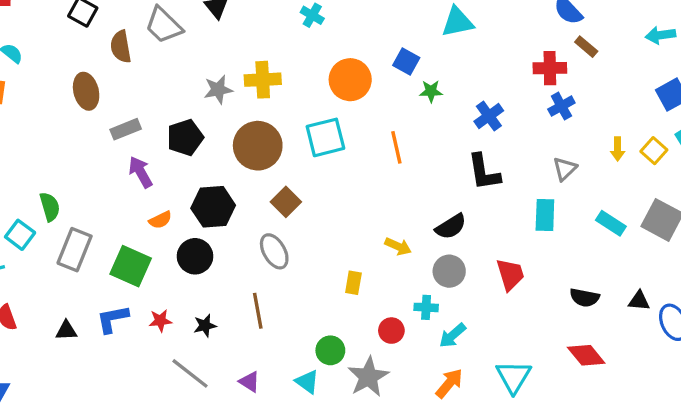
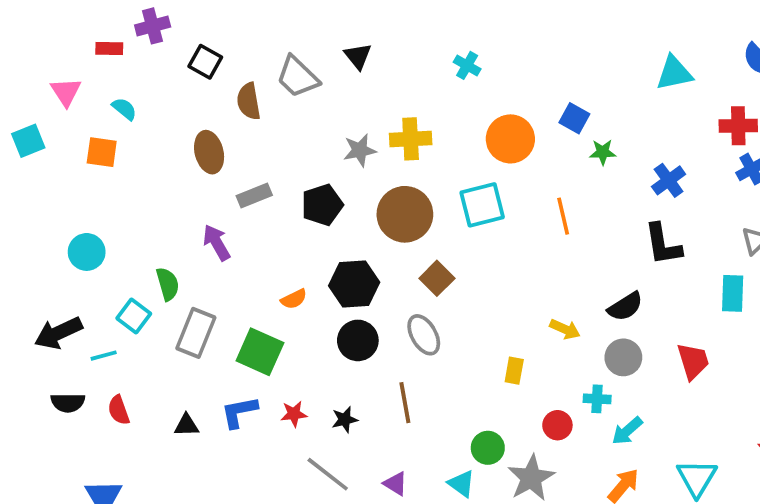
cyan triangle: (457, 22) -> (674, 73), moved
purple arrow: (141, 172) -> (217, 243), moved
black circle: (195, 256) -> (358, 340), moved

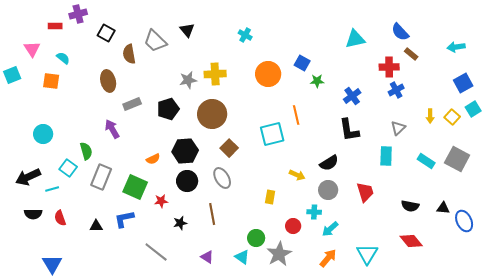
cyan square: (482, 205) -> (272, 134), moved
red star: (294, 414) -> (161, 201), moved
gray line: (328, 474) -> (156, 252), moved

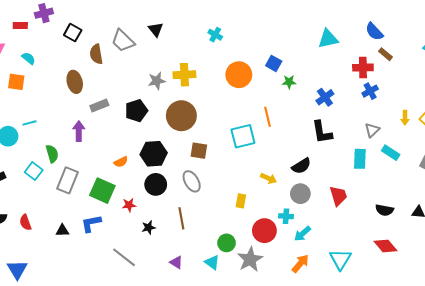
purple arrow: (112, 129) -> (79, 131), turned 30
brown square: (229, 148) -> (199, 151), turned -36
cyan rectangle: (426, 161) -> (391, 153), moved
cyan line: (52, 189) -> (30, 123), moved
red circle: (293, 226) -> (264, 231), size x1.5

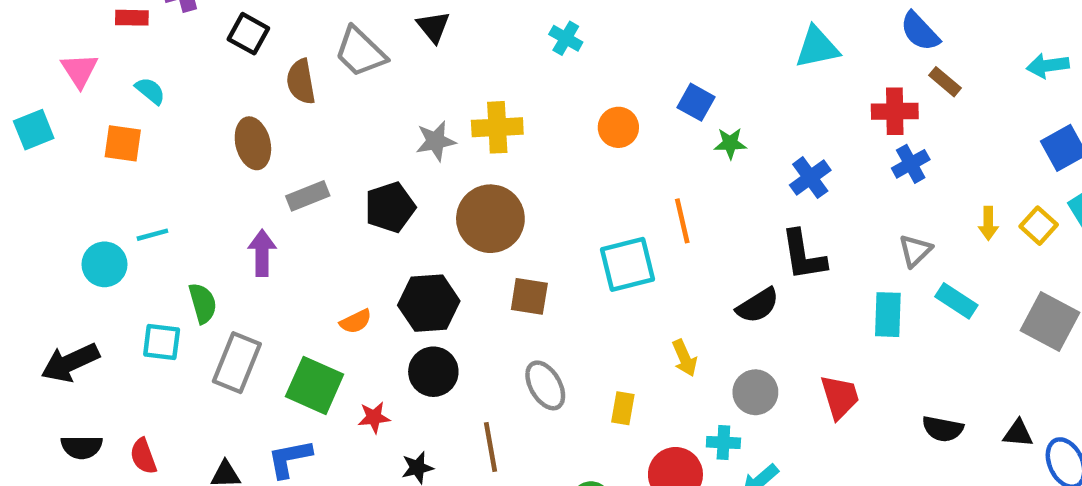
orange circle: (239, 75) -> (618, 127), size x0.7
black semicircle: (301, 166) -> (758, 305), moved
cyan square: (34, 171) -> (162, 342), turned -30
yellow arrow: (269, 178) -> (685, 358), turned 42
gray ellipse: (192, 181) -> (545, 385), moved

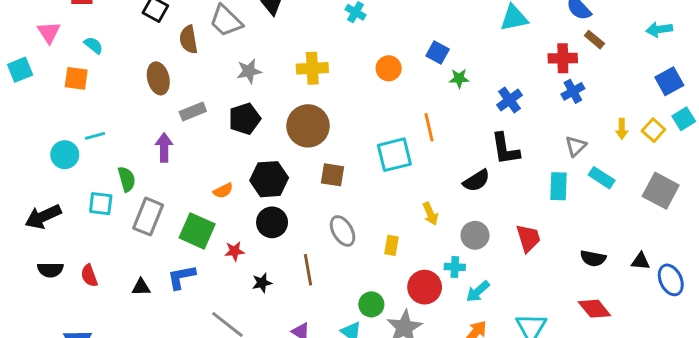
gray star: (436, 141) -> (249, 71), moved

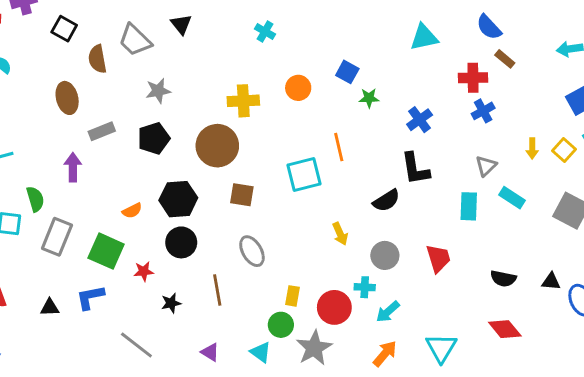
yellow cross: (312, 68) -> (243, 101), moved
yellow rectangle: (391, 245) -> (292, 296), moved

